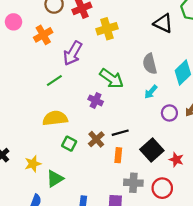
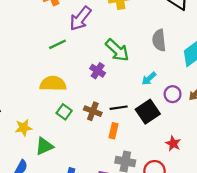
cyan arrow: (151, 92) -> (149, 79), moved
brown cross: (96, 139) -> (93, 111), turned -35
black square: (152, 150) -> (148, 112), moved

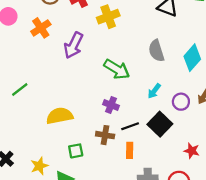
green line: (58, 44) -> (20, 90), moved
purple cross: (98, 71) -> (111, 105), moved
green square: (64, 112) -> (76, 151), moved, turned -35

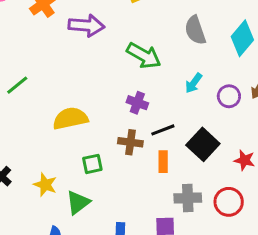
purple arrow: (73, 45) -> (86, 26), turned -110
black square: (160, 124) -> (203, 144), moved
yellow star: (39, 166) -> (45, 185), turned -30

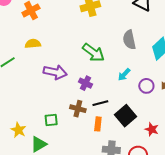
purple arrow: (86, 26) -> (55, 72), moved
yellow semicircle: (70, 118) -> (33, 44), moved, size x0.7

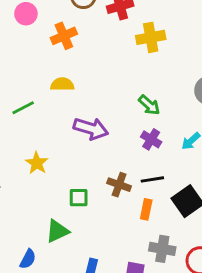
green arrow: (93, 53) -> (149, 105), size x0.7
purple cross: (85, 83) -> (151, 139), moved
yellow star: (18, 130) -> (37, 163), moved

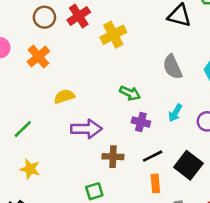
yellow semicircle: (62, 84) -> (64, 96), moved
yellow star: (37, 163) -> (30, 169), moved
brown cross: (119, 185) -> (113, 157), moved

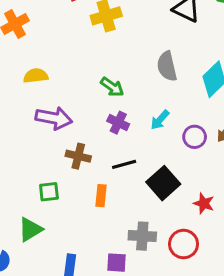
orange rectangle: (155, 183) -> (101, 196), moved

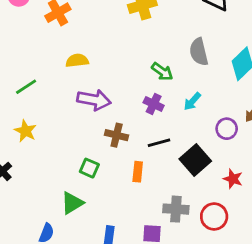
green arrow: (112, 87) -> (162, 72), moved
purple circle: (195, 137) -> (227, 129), moved
green square: (49, 192) -> (89, 168), turned 30

